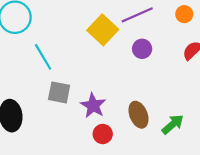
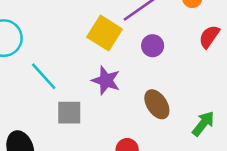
purple star: (93, 105) -> (106, 80), moved
brown ellipse: (138, 115) -> (157, 104), moved

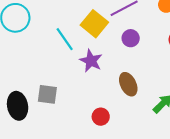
cyan line: (44, 76) -> (65, 39), moved
gray square: (69, 113) -> (47, 94), moved

